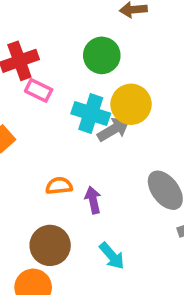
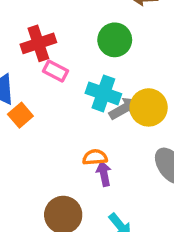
yellow circle: (131, 104) -> (149, 107), moved
orange semicircle: (59, 186) -> (95, 157), moved

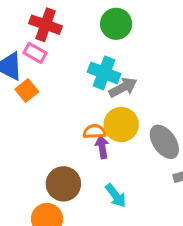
red cross: (38, 43) -> (46, 25), turned 36
pink rectangle: (56, 71) -> (35, 53), moved
yellow circle: (149, 107) -> (121, 125), moved

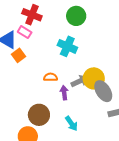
gray arrow: (123, 87) -> (80, 81), moved
yellow circle: (121, 125) -> (94, 78), moved
orange semicircle: (94, 132) -> (51, 77), moved

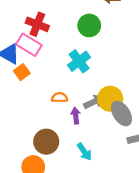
pink rectangle: (25, 32) -> (29, 45), size x1.5
cyan cross: (67, 46) -> (79, 61), turned 30

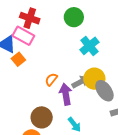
cyan cross: (79, 61) -> (89, 46), moved
orange semicircle: (60, 97) -> (51, 79), turned -48
purple arrow: (76, 116) -> (66, 94), size x1.5

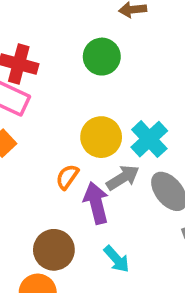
cyan cross: (89, 46) -> (149, 139), moved
yellow circle: (94, 79) -> (101, 137), moved

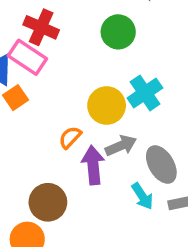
cyan cross: (149, 139) -> (145, 93), moved
cyan arrow: (117, 259) -> (142, 196), moved

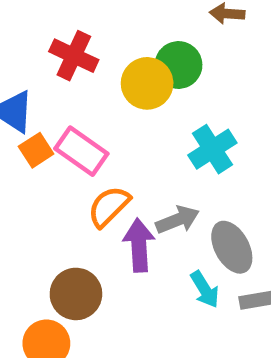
pink rectangle: (27, 57) -> (81, 151), moved
yellow circle: (107, 106) -> (147, 83), moved
orange semicircle: (70, 137) -> (109, 206), size x1.4

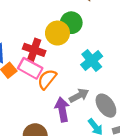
red cross: (74, 56) -> (34, 50), moved
orange semicircle: (109, 206) -> (47, 79), moved

